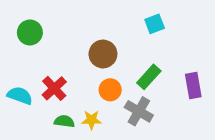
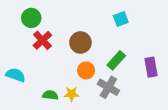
green circle: (30, 32) -> (31, 18), moved
red cross: (54, 88) -> (42, 40), moved

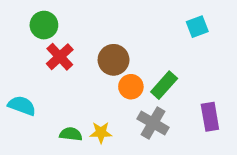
cyan square: (121, 19) -> (197, 27), moved
purple rectangle: (151, 67) -> (210, 117), moved
orange circle: (86, 70) -> (131, 87), moved

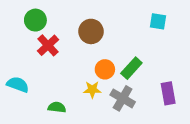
cyan square: (197, 27) -> (158, 21), turned 30
brown circle: (114, 60) -> (91, 31), moved
yellow star: (101, 133) -> (92, 90), moved

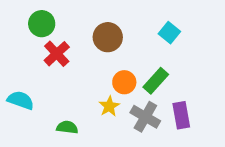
cyan square: (158, 21) -> (169, 33), moved, turned 30
yellow star: (92, 90) -> (109, 106), turned -30
purple rectangle: (168, 93) -> (181, 115), moved

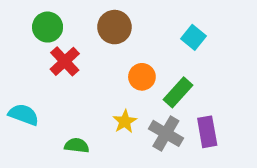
brown circle: (108, 37) -> (114, 27), moved
orange circle: (124, 82) -> (142, 77), moved

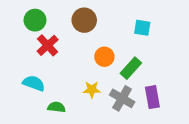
cyan square: (193, 37) -> (142, 28), turned -30
cyan semicircle: (24, 115) -> (34, 83), moved
yellow star: (125, 121) -> (92, 90), turned 30

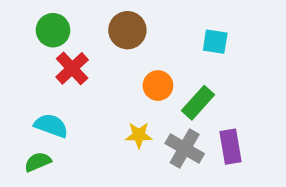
green semicircle: (56, 107) -> (38, 162), moved, turned -30

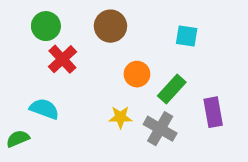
purple rectangle: (230, 147) -> (213, 112), moved
green semicircle: (38, 162) -> (18, 139), moved

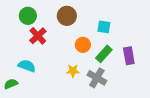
cyan square: (187, 36) -> (104, 27), moved
purple rectangle: (213, 112) -> (129, 56), moved

